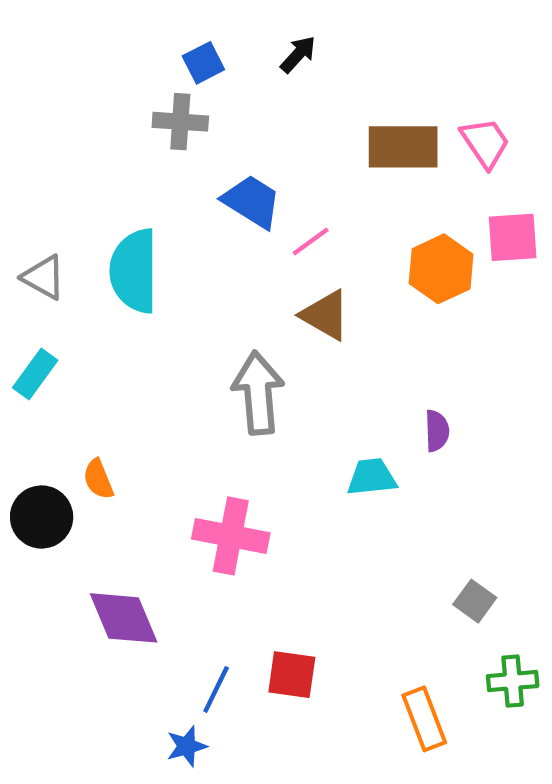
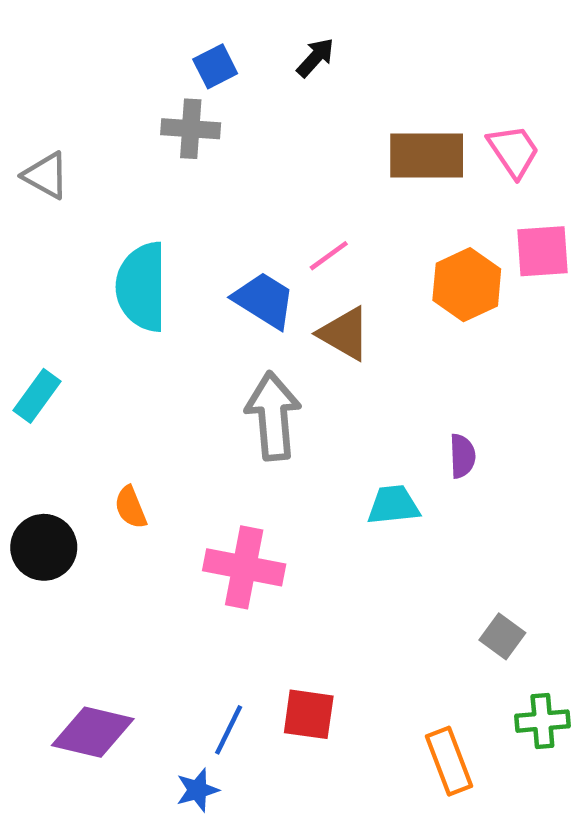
blue trapezoid: (252, 202) -> (264, 300), moved
gray triangle: (44, 277) -> (46, 176), moved
orange semicircle: (98, 479) -> (131, 507), moved
purple diamond: (124, 618) -> (93, 732), moved, turned -54

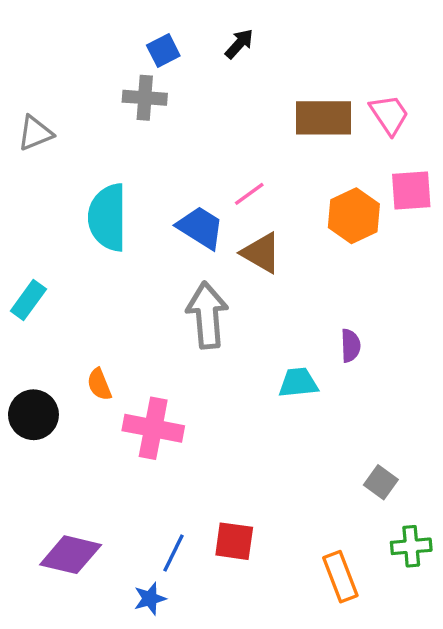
gray triangle: (46, 176) -> (35, 133), turned -51
pink cross: (244, 567) -> (153, 428), moved

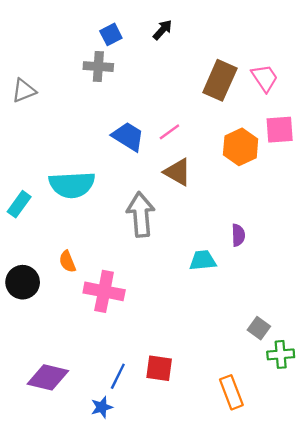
brown rectangle: (324, 118) -> (220, 80), turned -66
cyan semicircle: (108, 217) -> (72, 185), moved, turned -93
blue trapezoid: (200, 228) -> (128, 137), moved
green cross: (411, 546) -> (281, 354), moved

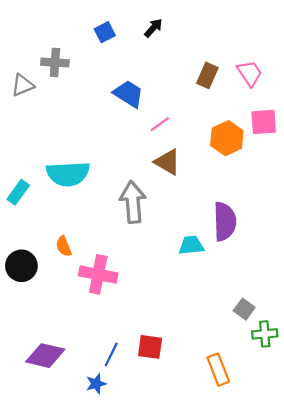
gray cross: (98, 67) -> (55, 62), moved
brown rectangle: (220, 80) -> (207, 75), size x0.7
blue trapezoid: (128, 137) -> (128, 94), moved
purple semicircle: (238, 235) -> (225, 221), size x1.8

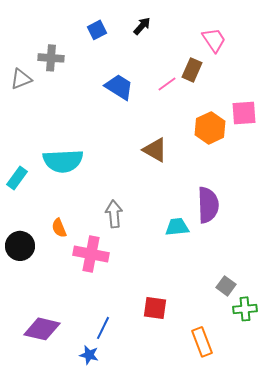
pink trapezoid: (250, 73) -> (214, 40), moved
pink line: (160, 124) -> (167, 84), moved
gray arrow: (133, 202) -> (114, 214), moved, size x0.7
red square: (150, 347) -> (155, 308), moved
blue star: (96, 384) -> (89, 355), turned 30

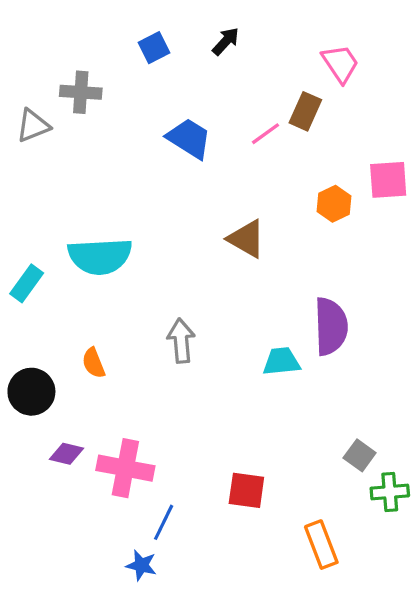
orange hexagon: (210, 128) -> (334, 204), size x0.7
pink cross: (91, 254) -> (125, 468), moved
purple diamond: (42, 329) -> (66, 454), moved, size x0.6

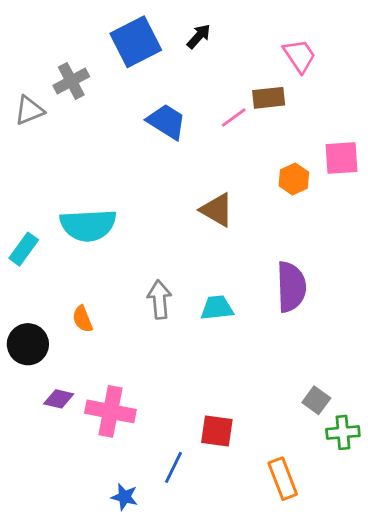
blue square: (154, 48) -> (136, 42), size x1.8
gray cross: (81, 92) -> (71, 81), turned -32
brown rectangle: (305, 111) -> (269, 98), turned 60
cyan trapezoid: (281, 361) -> (217, 308), moved
blue line: (164, 522) -> (173, 467), moved

